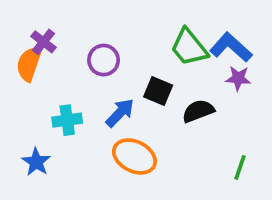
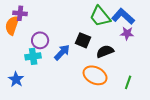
purple cross: (43, 42) -> (20, 13), turned -32
purple circle: (104, 60) -> (40, 40), moved
orange ellipse: (134, 156) -> (95, 75), moved

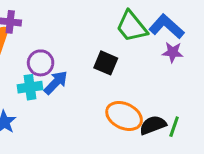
black semicircle: (105, 51) -> (153, 125), moved
blue arrow: (62, 52) -> (56, 83), moved

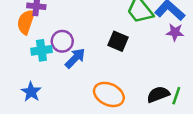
cyan cross: (30, 87) -> (41, 50), moved
orange ellipse: (124, 116) -> (109, 94), moved

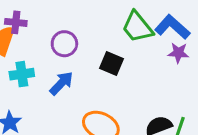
purple circle: (62, 41) -> (64, 44), moved

